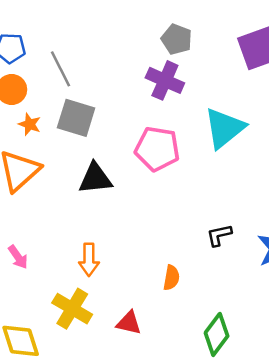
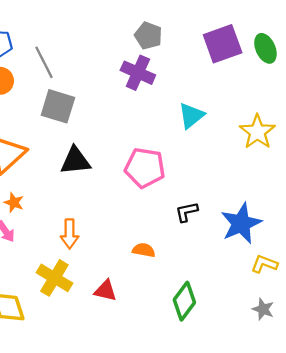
orange star: (30, 124) -> (14, 203), moved
cyan triangle: (224, 128) -> (191, 116), size x0.7
pink pentagon: (157, 149) -> (145, 168), moved
orange semicircle: (171, 278) -> (144, 250), turned -90

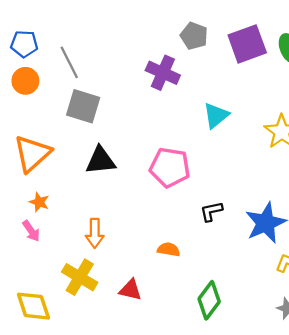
gray pentagon: (148, 36) -> (194, 36), moved

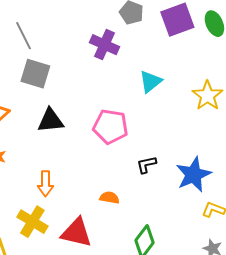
red triangle: (131, 290) -> (76, 233), size x1.6

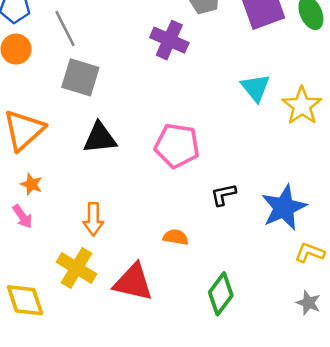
cyan triangle: (150, 82) -> (256, 88), moved, turned -30

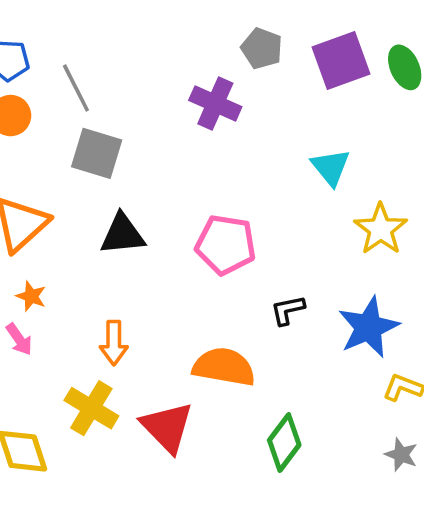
yellow star: (302, 106) -> (381, 229), moved
orange semicircle: (176, 237) -> (224, 367), size x1.8
red triangle: (133, 282) -> (167, 427), turned 33

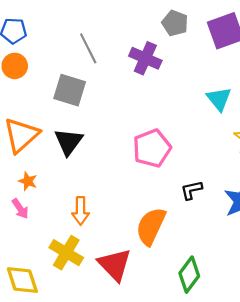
gray line: (76, 88) -> (88, 48), moved
black triangle: (122, 234) -> (68, 142), moved, turned -48
pink pentagon: (226, 245) -> (152, 148), turned -30
orange semicircle: (224, 367) -> (151, 226), turned -75

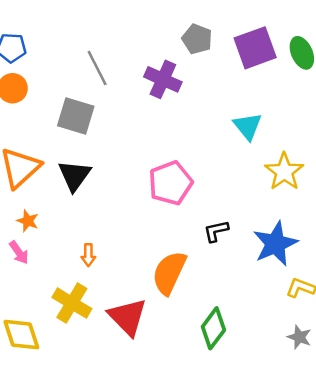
orange arrow: (81, 211) -> (88, 255), size x0.7

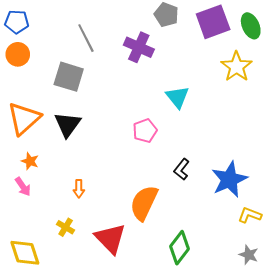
cyan triangle: (248, 126) -> (177, 97), moved
yellow star: (284, 172) -> (236, 67), moved
pink pentagon: (170, 183) -> (145, 131), size x0.7
black L-shape: (216, 231) -> (182, 169), turned -40
yellow cross: (72, 303) -> (66, 227), size x0.6

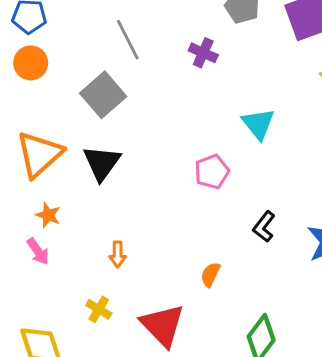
purple cross: (139, 47) -> (203, 53), size x0.7
gray square: (69, 77) -> (103, 95), turned 32
orange semicircle: (144, 203) -> (210, 275), size x0.5

